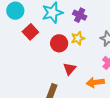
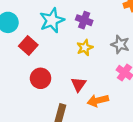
red circle: (59, 43) -> (41, 78), moved
orange arrow: (95, 82) -> (98, 101), moved

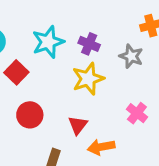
gray star: (120, 44) -> (131, 56), moved
yellow star: (85, 48) -> (88, 79), size x1.5

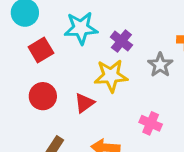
pink cross: (137, 113) -> (151, 123), turned -30
red triangle: (78, 125) -> (84, 103), moved

